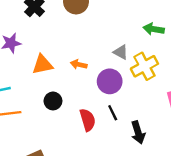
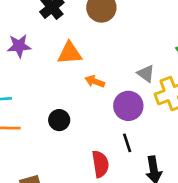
orange triangle: (42, 65) -> (70, 53), moved
red semicircle: (88, 120) -> (100, 164), moved

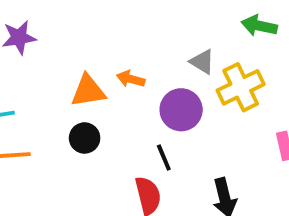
orange triangle: (70, 53) -> (88, 91), moved
black line: (127, 143) -> (164, 158), moved

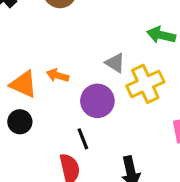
orange triangle: (88, 91) -> (23, 84), turned 32

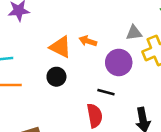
gray triangle: (115, 63) -> (134, 33), turned -42
black line: (83, 139) -> (106, 92), turned -56

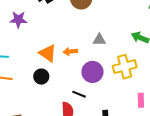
gray triangle: (134, 33) -> (99, 40), moved
orange arrow: (88, 41) -> (70, 51), turned -32

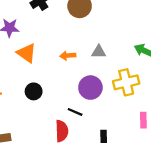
orange arrow: (70, 51) -> (68, 56), moved
orange triangle: (48, 53) -> (27, 53), moved

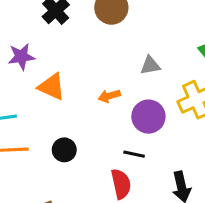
orange arrow: (68, 56) -> (109, 96), moved
black circle: (34, 91) -> (64, 150), moved

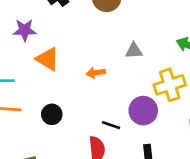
purple circle: (148, 117) -> (143, 111), moved

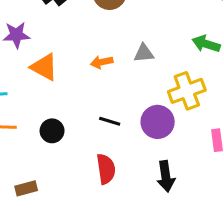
orange arrow: (96, 73) -> (102, 62), moved
black line: (111, 125) -> (110, 121), moved

